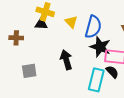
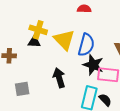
yellow triangle: (71, 22) -> (64, 40), size x1.6
black semicircle: (112, 72) -> (105, 100), moved

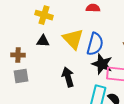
yellow cross: (38, 30) -> (44, 15), moved
gray square: (22, 89) -> (21, 76), moved

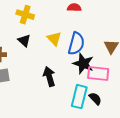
yellow triangle: (73, 39) -> (54, 39), size x0.7
black triangle: (43, 41) -> (24, 41), turned 40

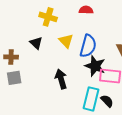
yellow cross: (25, 15) -> (48, 17), moved

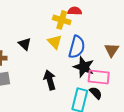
yellow cross: (48, 17) -> (62, 20), moved
black semicircle: (107, 101) -> (96, 93), moved

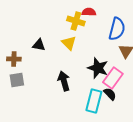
black triangle: (25, 44) -> (39, 45), turned -32
blue semicircle: (77, 47) -> (117, 29), moved
pink rectangle: (99, 77) -> (113, 78), turned -60

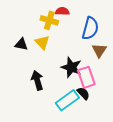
black triangle: (39, 45) -> (21, 44), moved
pink rectangle: (113, 78) -> (86, 77), turned -55
cyan rectangle: (94, 101) -> (67, 100), turned 40

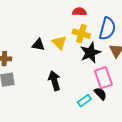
yellow cross: (49, 20) -> (81, 34), moved
black star: (71, 67) -> (90, 53), moved, turned 30
cyan rectangle: (67, 100) -> (84, 101), size x0.6

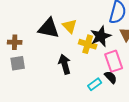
yellow cross: (81, 34) -> (88, 44), moved
black triangle: (38, 45) -> (49, 28), size x1.6

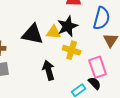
yellow triangle: (70, 26) -> (54, 32), turned -42
black star: (101, 36) -> (68, 26), moved

